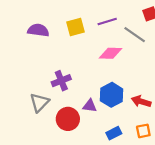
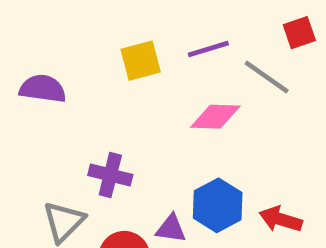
purple semicircle: (38, 30) -> (43, 89), moved
purple cross: (61, 81) -> (110, 175), turned 36

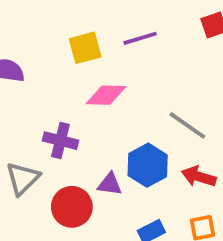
gray line: (267, 77) -> (187, 125), moved
pink diamond: (215, 117) -> (106, 95), moved

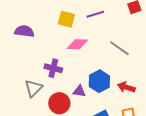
yellow square: (85, 48) -> (66, 19), turned 30
gray line: (187, 125) -> (119, 48), moved

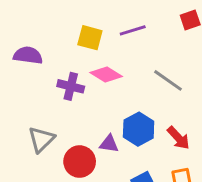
pink diamond: (77, 44) -> (106, 75), turned 30
purple cross: (53, 68) -> (71, 86), moved
red arrow: (126, 87) -> (178, 138), turned -150

